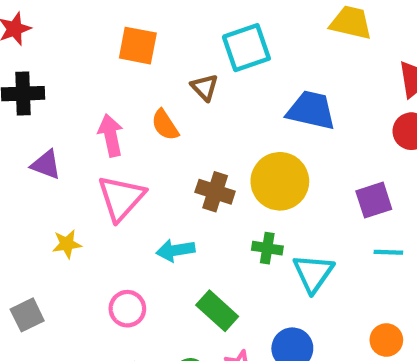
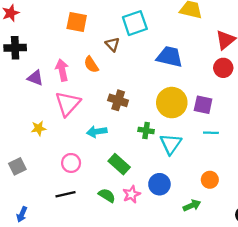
purple triangle: (46, 165) -> (35, 78), moved
yellow circle: (280, 181) -> (172, 103), moved
purple square: (374, 200) -> (203, 105), turned 30

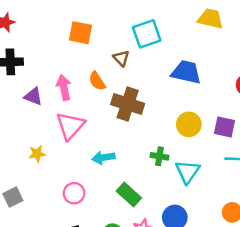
brown cross: (118, 100) -> (128, 104), moved, size x1.4
yellow circle: (172, 103) -> (189, 124), size x0.7

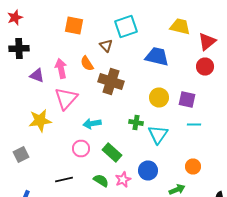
yellow trapezoid: (210, 19) -> (180, 26), moved
yellow star: (37, 154) -> (40, 120), size x1.6
pink circle: (74, 193) -> (81, 148), moved

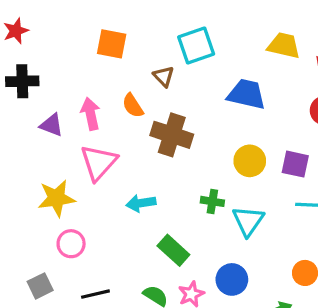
pink circle: (81, 148) -> (71, 244), moved
gray square: (21, 154) -> (40, 286), moved

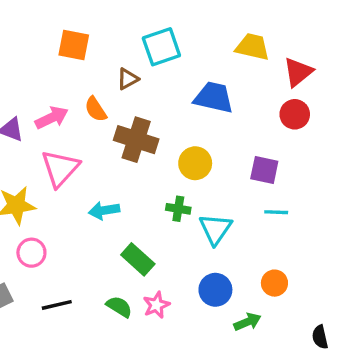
brown triangle: (164, 76) -> (128, 79), turned 45
pink arrow: (91, 114) -> (52, 118), turned 76
yellow circle: (250, 161) -> (195, 163), moved
blue circle: (232, 279) -> (215, 290), moved

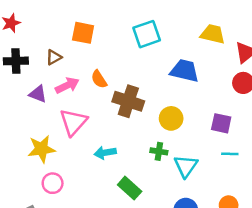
brown triangle: (128, 79) -> (54, 57), moved

